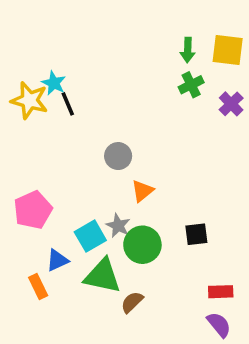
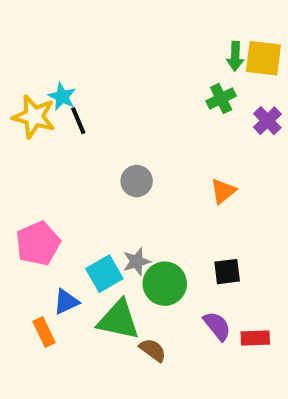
green arrow: (188, 50) -> (235, 56), moved
orange triangle: (142, 191) -> (223, 191), moved
gray star: (118, 226) -> (137, 262), turned 30
brown semicircle: (132, 302) -> (153, 350), turned 80
purple semicircle: (219, 325) -> (217, 326), moved

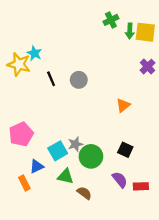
green cross: (221, 99) -> (111, 20), moved
black line: (78, 121) -> (51, 79), moved
gray circle: (137, 181) -> (79, 80), moved
black square: (227, 272) -> (125, 150), turned 32
green triangle: (118, 320) -> (65, 176), size x0.7

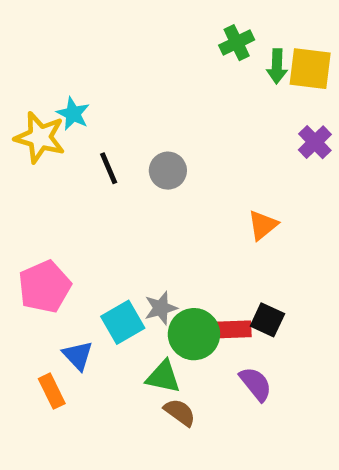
blue triangle: (37, 166) -> (78, 355), turned -48
green triangle: (65, 176) -> (163, 377), moved
red rectangle: (141, 186) -> (234, 329), moved

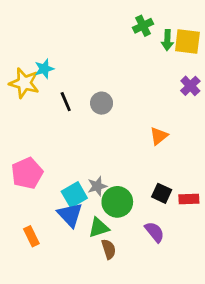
cyan star: (73, 114) -> (44, 69), turned 30
red rectangle: (234, 329) -> (189, 199), moved
blue triangle: (78, 355) -> (70, 215), moved, size x1.4
green triangle: (163, 377) -> (99, 228), turned -30
brown semicircle: (180, 412) -> (109, 249), turned 36

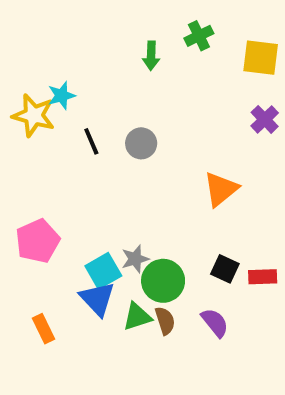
green arrow: (167, 40) -> (151, 56), moved
orange triangle: (159, 136) -> (221, 189), size x1.4
brown semicircle: (109, 249) -> (165, 321), moved

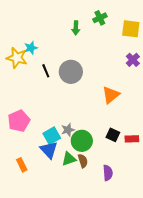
gray circle: (141, 143) -> (71, 72), size x1.5
purple semicircle: (215, 323) -> (108, 173), moved, turned 35

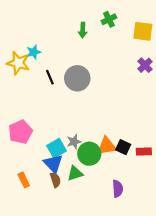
orange triangle: (111, 95) -> (107, 146), moved, turned 30
brown semicircle: (83, 161) -> (55, 180), moved

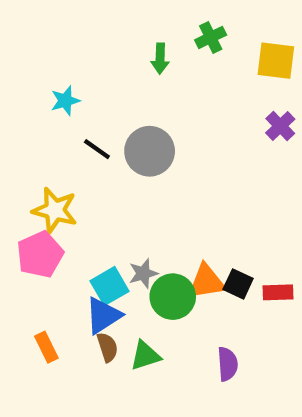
yellow star: (18, 63) -> (55, 210), moved
black line: (50, 77) -> (97, 149), turned -32
blue triangle: (53, 164) -> (103, 316), turned 40
green triangle: (75, 173) -> (145, 356), moved

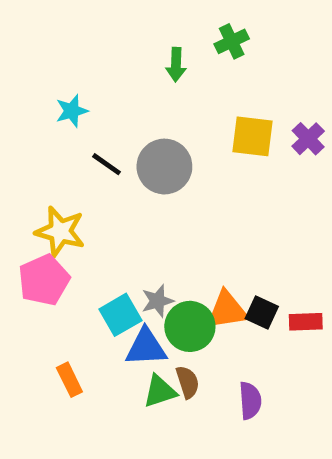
yellow square: (276, 61) -> (252, 136), moved
blue triangle: (103, 316) -> (146, 347), moved, turned 30
orange rectangle: (46, 347) -> (69, 380), moved
brown semicircle: (107, 347) -> (188, 382), moved

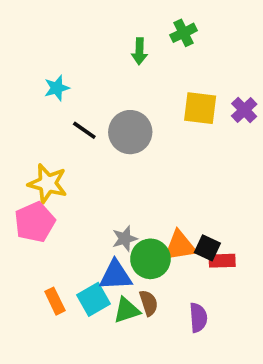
cyan square: (120, 315) -> (94, 299), moved
red rectangle: (306, 322) -> (222, 261), moved

